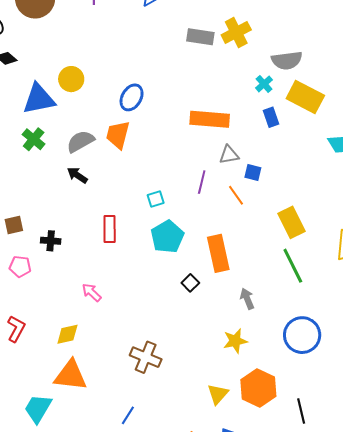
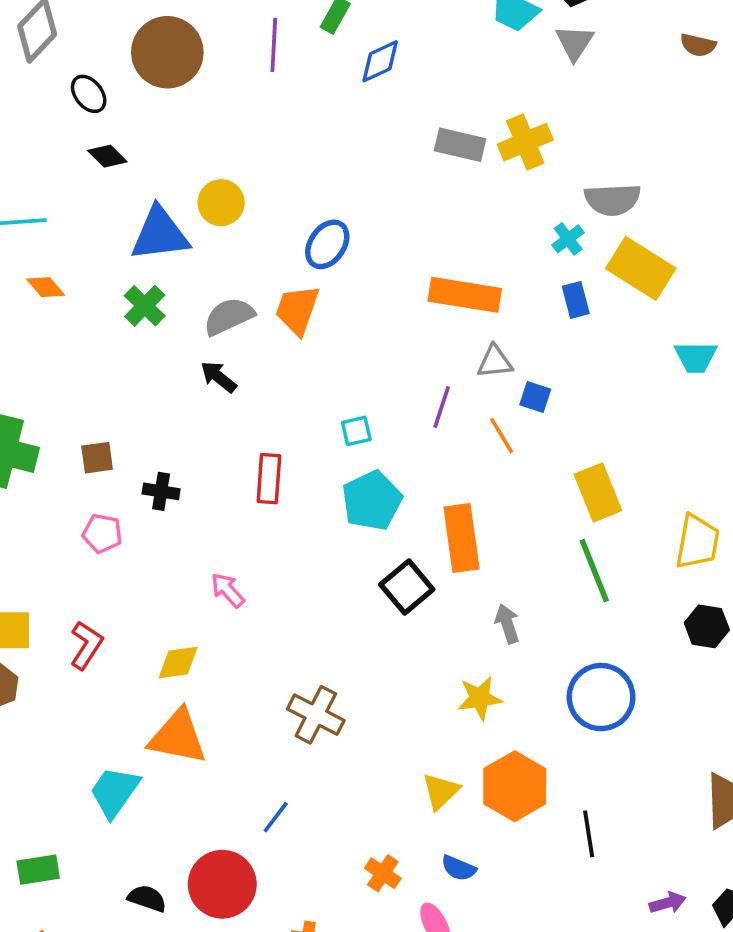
black square: (190, 283) -> (407, 587), size x1.6

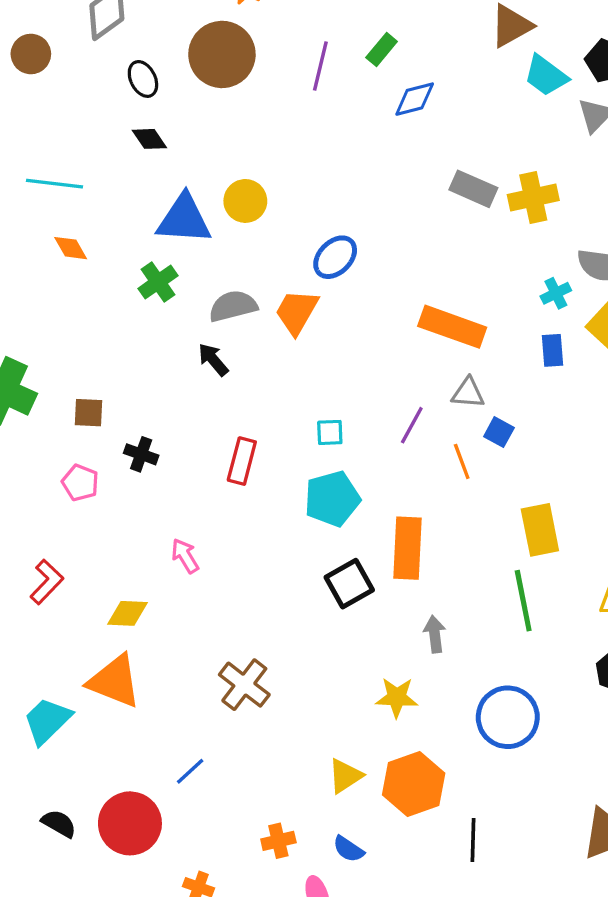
orange cross: (383, 873) -> (278, 841), turned 32

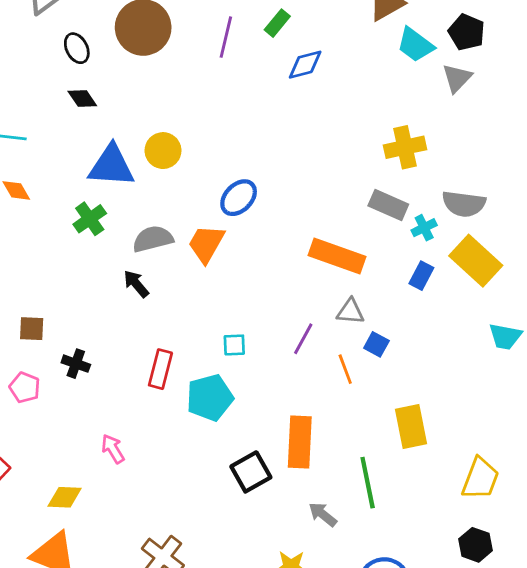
gray rectangle: (473, 189) -> (388, 205), moved
blue rectangle: (553, 350) -> (421, 276), turned 32
cyan pentagon: (332, 499) -> (210, 398), moved
green line: (523, 601) -> (368, 483), moved
gray arrow: (435, 634) -> (323, 514), turned -44

